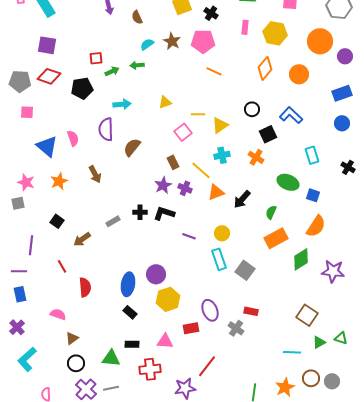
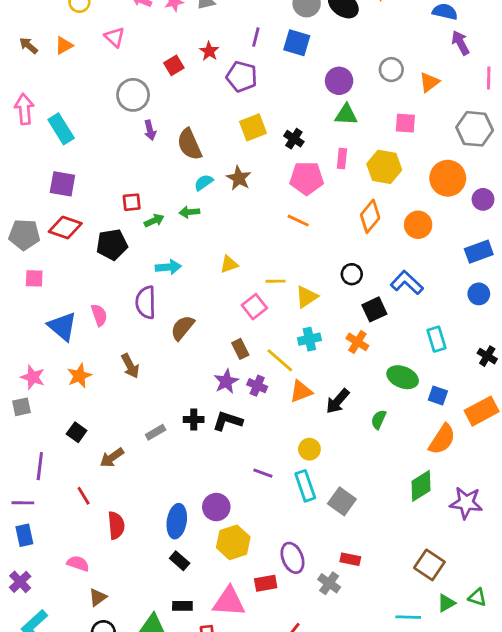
brown semicircle: (137, 17) -> (189, 144), size x1.6
pink pentagon: (203, 41) -> (307, 178), moved
purple line: (189, 236) -> (263, 473), moved
orange rectangle: (276, 238) -> (482, 411), moved
pink triangle: (165, 341) -> (229, 602), size x1.4

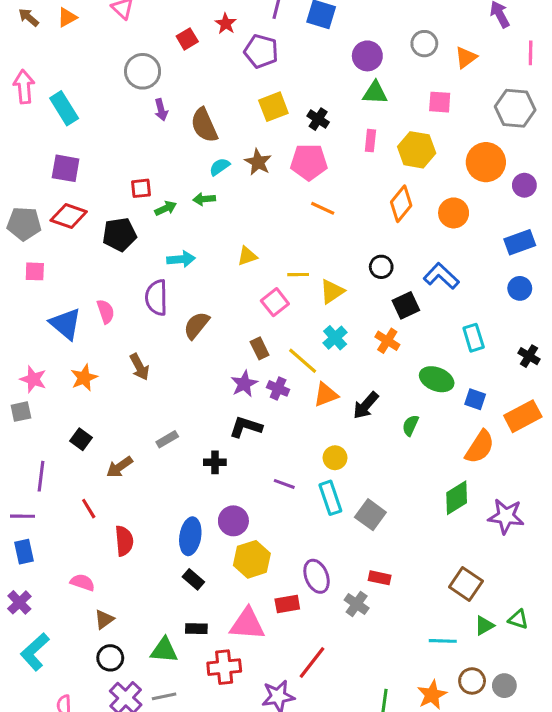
pink pentagon: (307, 178) -> (309, 162), moved
cyan cross: (309, 339) -> (335, 338), turned -30
black cross: (194, 420) -> (215, 462), moved

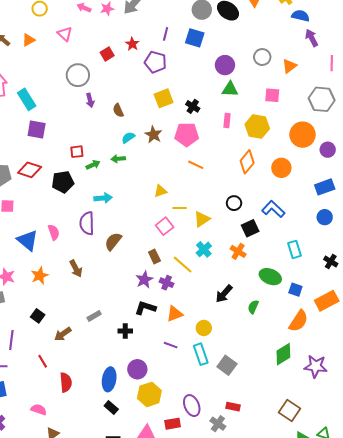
brown semicircle: (204, 125) -> (118, 110), size x0.6
purple square: (66, 168) -> (37, 130), moved
yellow triangle: (247, 256) -> (160, 191), moved
orange triangle: (326, 395) -> (175, 314), moved

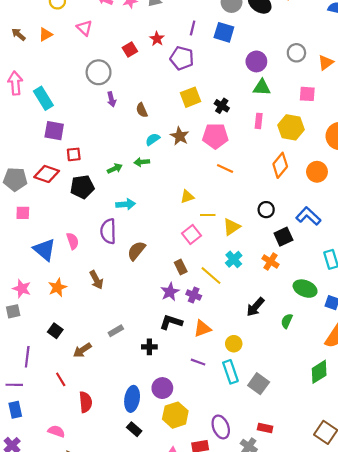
red square: (77, 152) -> (74, 154), moved

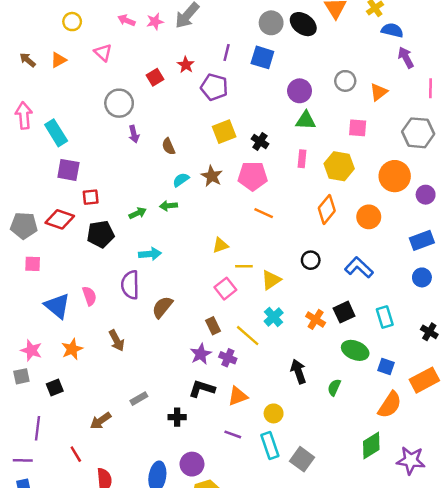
black square: (283, 237) -> (344, 312), moved
black arrow: (255, 307) -> (298, 371), turned 120
black square: (55, 331) -> (55, 387), moved, turned 32

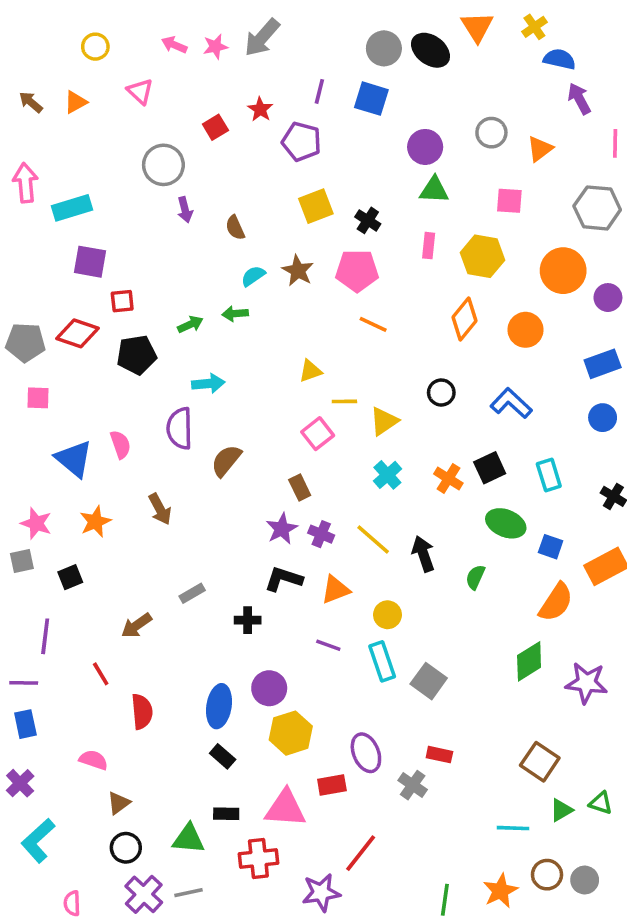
cyan rectangle: (56, 133) -> (72, 208), turned -75
yellow line: (248, 336) -> (373, 539), moved

